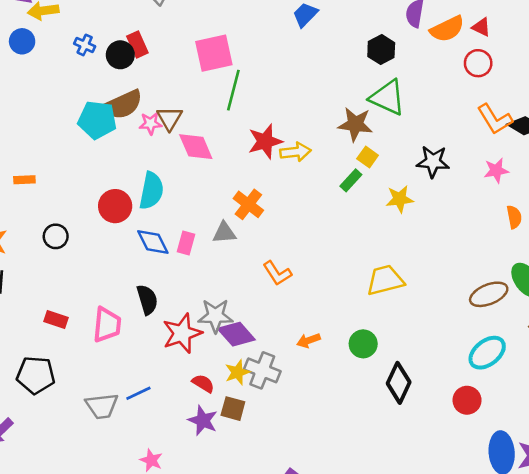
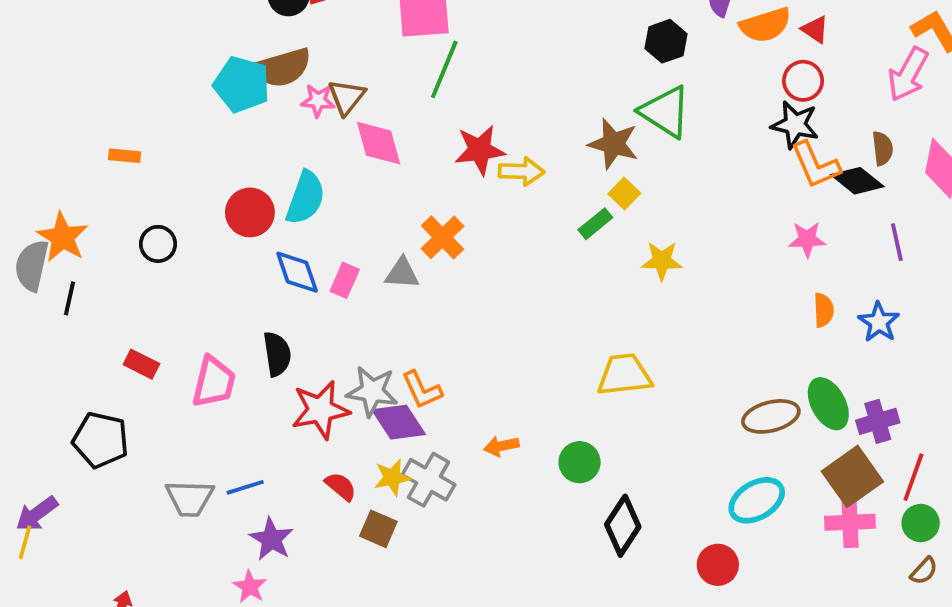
black star: (433, 162) -> (795, 125), moved
orange L-shape: (277, 273) -> (422, 390), moved
purple star: (203, 420) -> (271, 539), moved

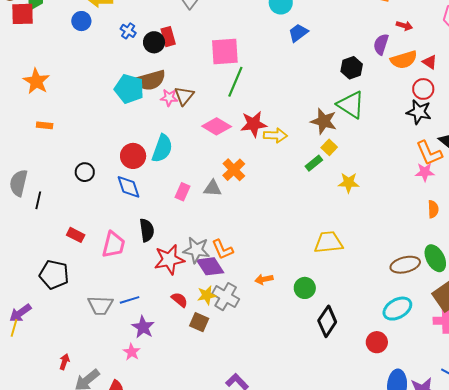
pink diamond: (379, 143) -> (217, 126), moved, turned -44
orange rectangle: (125, 156) -> (45, 125), moved
orange L-shape: (816, 165) -> (429, 153), moved
orange star: (63, 237) -> (36, 81), moved
blue diamond: (297, 272) -> (128, 187), moved

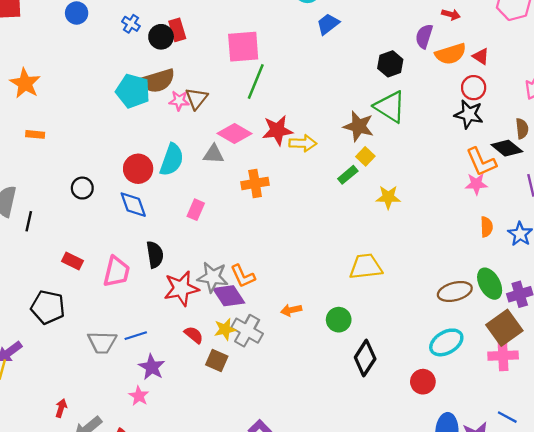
orange cross: (234, 170) -> (255, 183), turned 35
gray triangle: (212, 188) -> (214, 154), moved

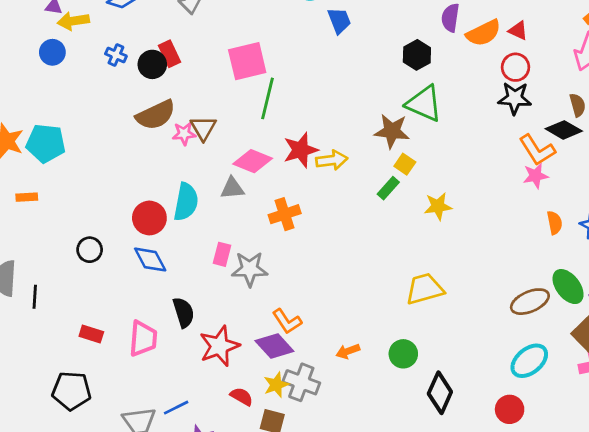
blue trapezoid: (328, 24) -> (339, 21), turned 115
cyan pentagon: (133, 91) -> (46, 143), moved
gray star: (213, 277) -> (250, 269), moved

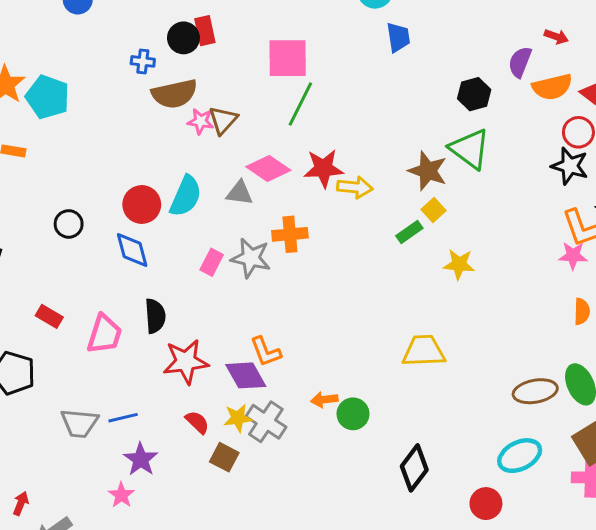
blue cross: (116, 55) -> (143, 61), moved, turned -30
gray star: (250, 269) -> (251, 258), moved
green circle: (403, 354) -> (353, 414), moved

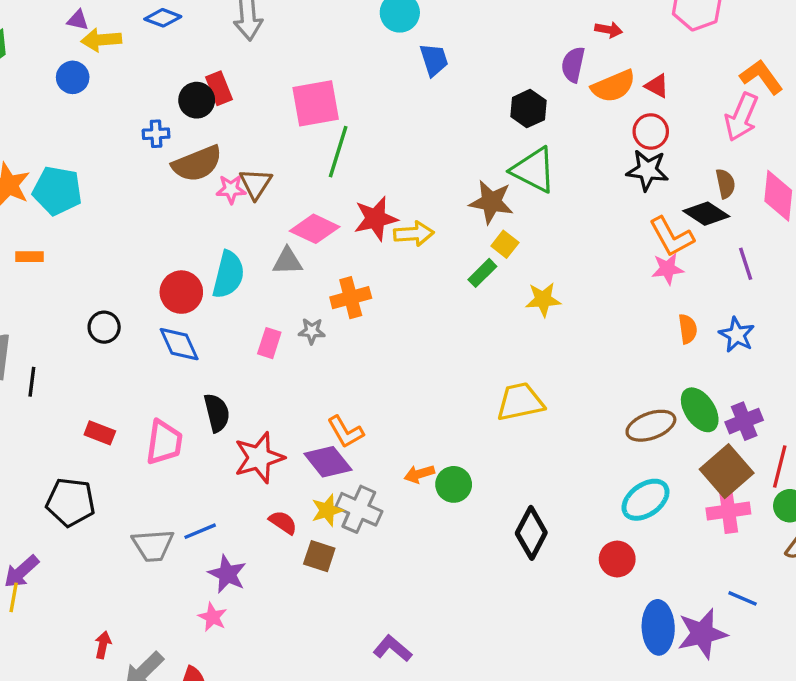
gray star: (251, 258) -> (312, 331), size x0.6

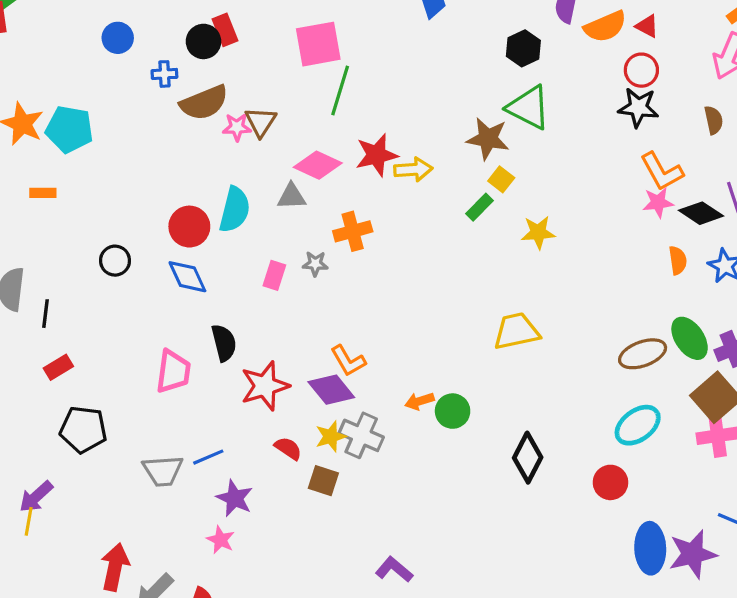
blue circle: (73, 77) -> (118, 38), moved
black diamond: (706, 214) -> (701, 213), moved
red rectangle: (100, 433) -> (58, 367), moved, turned -52
red arrow: (103, 645) -> (115, 567), size x1.8

